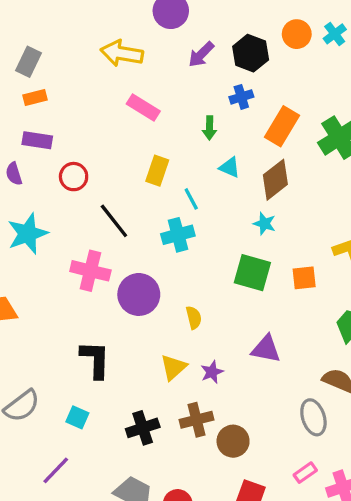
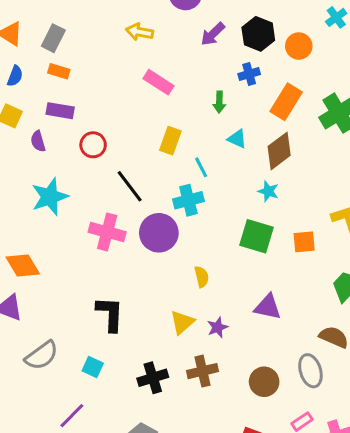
orange circle: (297, 34) -> (299, 46), moved
yellow arrow: (122, 53) -> (140, 32), size x0.7
orange rectangle: (35, 98) -> (59, 71), turned 30
purple circle: (139, 294) -> (159, 233), moved
brown circle: (233, 441) -> (264, 382), moved

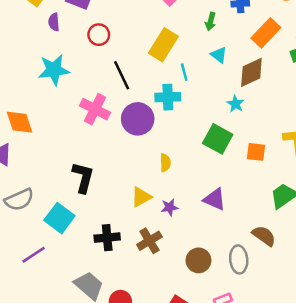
yellow rectangle: (170, 141) -> (163, 45), size x1.4
cyan square: (93, 367) -> (59, 218), size x1.6
brown cross: (202, 371) -> (149, 241), turned -30

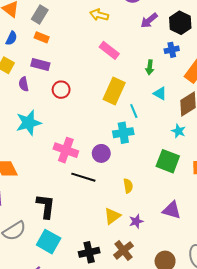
black line: (122, 75) -> (83, 177), moved, turned -40
purple circle: (138, 119) -> (101, 153), size x0.7
black L-shape: (83, 177) -> (46, 206), moved

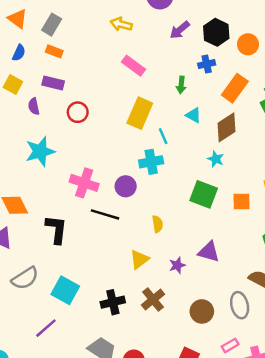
black L-shape: (46, 206) -> (56, 229), moved
purple star: (136, 221) -> (177, 265), moved

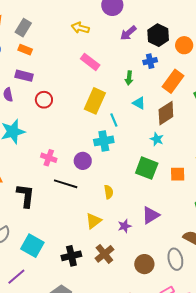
pink cross: (84, 183) -> (49, 158), size x0.7
purple triangle: (209, 252) -> (151, 215), turned -48

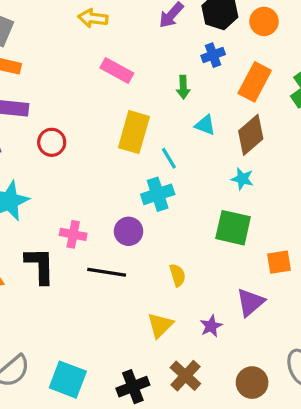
orange square: (178, 174) -> (279, 262), moved
black L-shape: (26, 196) -> (40, 265), moved

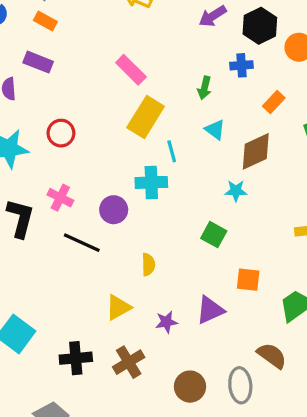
pink rectangle: (117, 71) -> (131, 70), moved
orange rectangle: (255, 82) -> (274, 102), size x0.6
red circle: (52, 142) -> (61, 133), moved
cyan star: (242, 179) -> (236, 191), turned -30
green square: (233, 228) -> (214, 235), size x0.7

